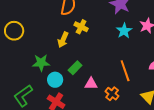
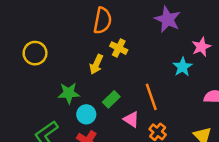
cyan star: (124, 31) -> (183, 67), moved
orange line: (125, 71) -> (151, 97), moved
pink triangle: (91, 84) -> (131, 119), turned 32

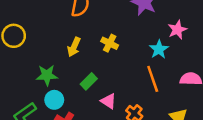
yellow cross: (119, 48) -> (110, 43), moved
orange line: (151, 97) -> (153, 79), moved
cyan circle: (86, 114) -> (54, 100), moved

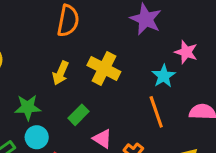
pink star: (177, 30) -> (186, 52), turned -30
yellow cross: (110, 43) -> (104, 69), size x1.5

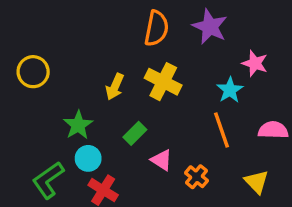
orange semicircle: (68, 21) -> (156, 28), moved
green star: (28, 107) -> (78, 125), turned -30

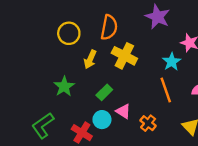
orange semicircle: (156, 28) -> (109, 27), moved
yellow circle: (33, 72) -> (69, 33), moved
cyan circle: (88, 158) -> (102, 120), moved

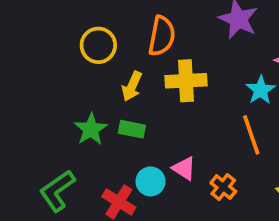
yellow cross: (124, 56) -> (186, 81), turned -30
green rectangle: (104, 92) -> (132, 129), moved, turned 56

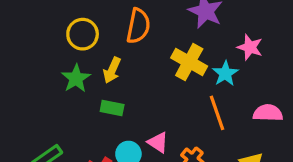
yellow cross: (186, 81) -> (189, 62), moved, turned 32
green star: (91, 129) -> (76, 78), moved

